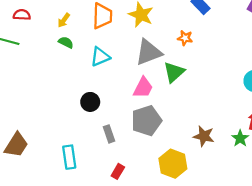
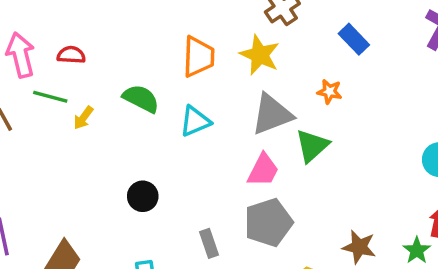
yellow arrow: (64, 20) -> (83, 118), moved
green semicircle: (66, 42) -> (141, 99), size x1.5
black circle: (90, 102) -> (143, 196), moved

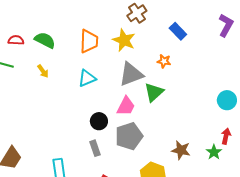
green semicircle: (141, 99) -> (45, 40), moved
yellow arrow: (83, 118) -> (43, 71), moved, turned -72
black circle: (143, 196) -> (99, 121), moved

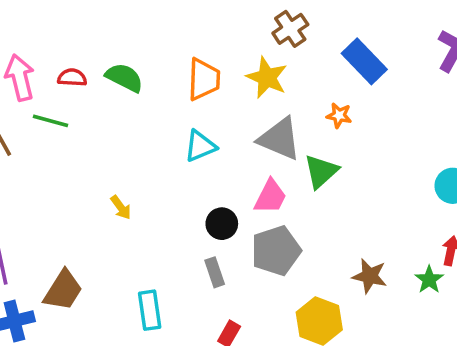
blue rectangle: (178, 31) -> (364, 61), size x1.4
yellow arrow: (43, 71) -> (121, 207), moved
gray triangle: (131, 74) -> (280, 139), turned 44

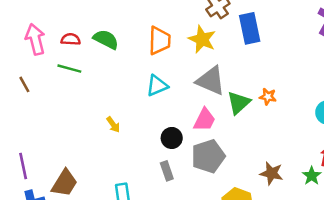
blue rectangle: (364, 61) -> (250, 28), moved, turned 32
orange star: (339, 115) -> (268, 97), moved
green line: (50, 121) -> (69, 69), moved
yellow arrow: (121, 207) -> (113, 125), moved

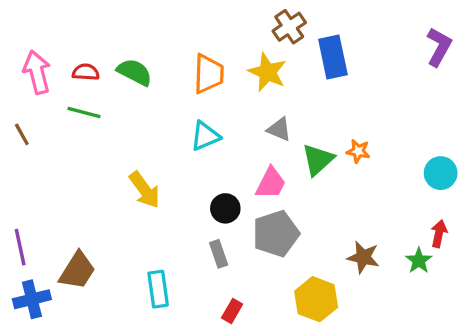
gray triangle: (211, 81) -> (279, 129), size x0.6
yellow arrow: (113, 125) -> (145, 190), size x1.6

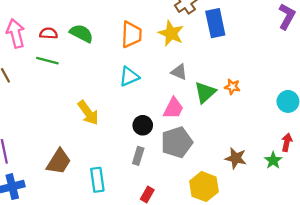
gray rectangle: (219, 254) -> (138, 156), turned 36
brown trapezoid: (77, 271) -> (59, 162), moved

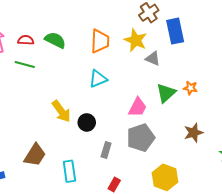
gray triangle: (179, 72) -> (153, 58), moved
black circle: (143, 125) -> (87, 122), moved
brown star: (236, 158) -> (193, 133), moved, turned -30

